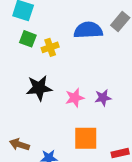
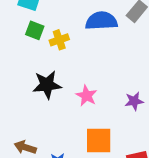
pink star: (75, 98) -> (86, 96), turned -30
purple star: (103, 98) -> (134, 101), moved

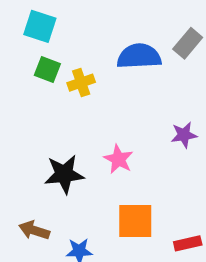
black star: (47, 85) -> (64, 174), moved
purple star: (134, 101) -> (184, 135), moved

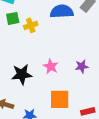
green square: (47, 69) -> (13, 18), turned -32
purple star: (184, 135) -> (82, 66), moved

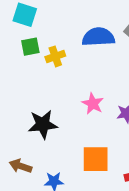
pink star: (51, 66) -> (93, 104), moved

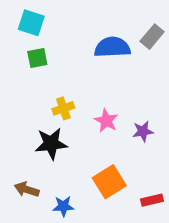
yellow cross: (55, 56) -> (63, 108), moved
orange square: (96, 159) -> (109, 182), turned -32

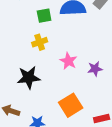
green square: (37, 58) -> (44, 16), moved
yellow cross: (63, 108) -> (40, 42), moved

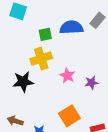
yellow cross: (40, 42) -> (41, 59), size x1.5
black star: (29, 78) -> (23, 82), moved

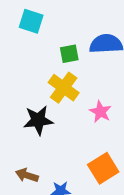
yellow cross: (41, 59) -> (64, 88), turned -35

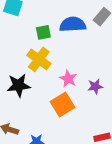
orange square: (103, 168) -> (63, 105), moved

